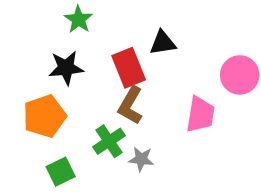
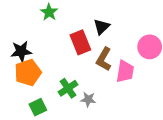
black triangle: (163, 43) -> (102, 27), turned -36
black star: (66, 68) -> (21, 51), moved
brown L-shape: (130, 105) -> (104, 59), moved

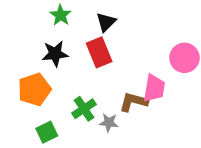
black triangle: (102, 27) -> (106, 22), moved
black star: (21, 51) -> (55, 54), moved
brown L-shape: (104, 59) -> (134, 102), moved, turned 75

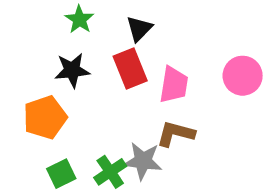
pink trapezoid: (154, 88) -> (174, 85), moved
green cross: (84, 109) -> (110, 172), moved
gray star: (109, 123) -> (143, 161), size x1.5

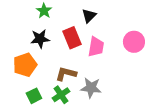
black triangle: (139, 29) -> (89, 16), moved
brown L-shape: (175, 134) -> (66, 74), moved
gray star: (143, 161) -> (91, 88), moved

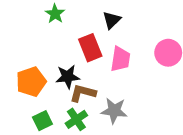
black star: (40, 39) -> (68, 77), moved

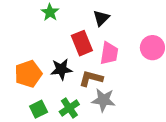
brown L-shape: (83, 93) -> (91, 78), moved

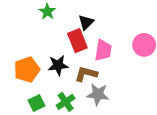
black triangle: (101, 18) -> (86, 22), moved

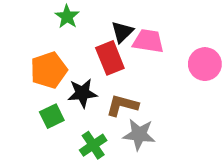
pink trapezoid: (103, 50) -> (148, 41), moved, turned -90
orange pentagon: (27, 70) -> (49, 70), moved
green square: (37, 103) -> (52, 116), moved

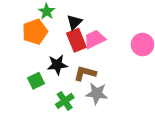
black triangle: (122, 32) -> (74, 22), moved
pink trapezoid: (148, 41) -> (95, 39), moved, turned -35
orange pentagon: (49, 70) -> (35, 32), moved

